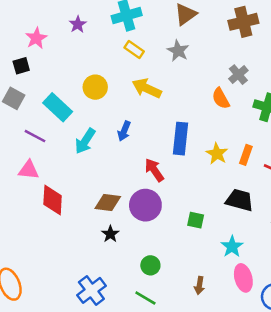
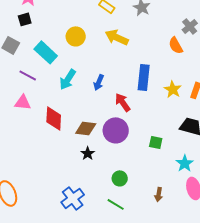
black square: (21, 66) -> (25, 19), moved
blue arrow: (124, 131) -> (99, 82), moved
red diamond: (53, 200) -> (54, 118), moved

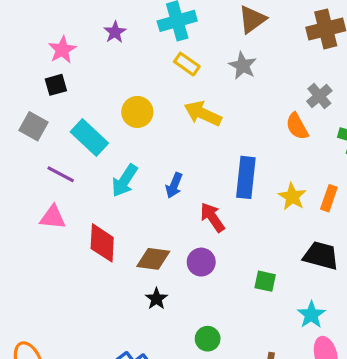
purple circle: (116, 130) -> (201, 262), size x0.7

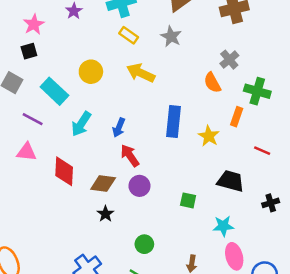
orange rectangle: (329, 198) -> (237, 117), moved
red arrow: (212, 217) -> (130, 156), moved
cyan star: (311, 315) -> (223, 226), turned 30

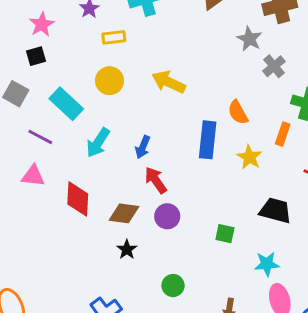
yellow rectangle: (129, 35) -> (114, 37), moved, turned -42
gray star: (171, 36) -> (249, 39), moved
orange semicircle: (212, 83) -> (238, 112), moved

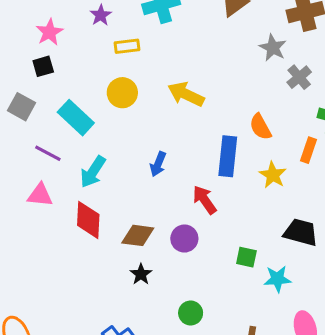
cyan arrow: (98, 143) -> (93, 172), moved
red arrow: (156, 180) -> (205, 200), moved
cyan star: (267, 264) -> (277, 279), moved

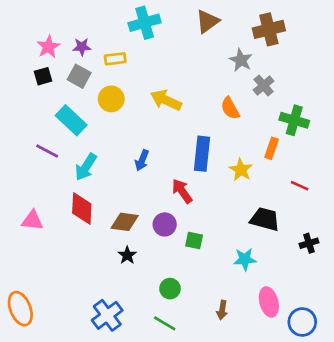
purple star: (101, 15) -> (82, 47), moved, turned 30
gray square: (22, 107) -> (79, 76), moved
orange semicircle: (260, 127) -> (230, 108), moved
pink triangle: (40, 195) -> (32, 220), moved
green square: (246, 257) -> (194, 241), moved

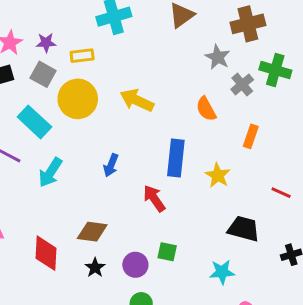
yellow circle: (111, 99) -> (78, 99), size x1.4
green cross: (294, 120) -> (275, 70), moved
orange rectangle: (272, 148) -> (251, 136), moved
red diamond: (82, 208) -> (46, 253), moved
purple circle: (165, 224) -> (135, 265), moved

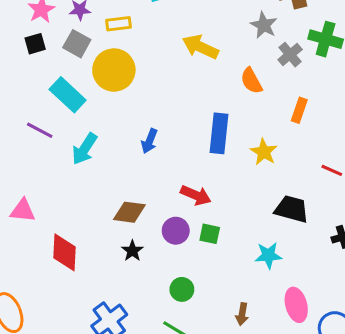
yellow arrow: (137, 100) -> (200, 47), moved
red arrow: (154, 198) -> (196, 195), moved, turned 148
red diamond: (46, 253) -> (64, 252), moved
purple circle: (135, 265) -> (176, 231), moved

